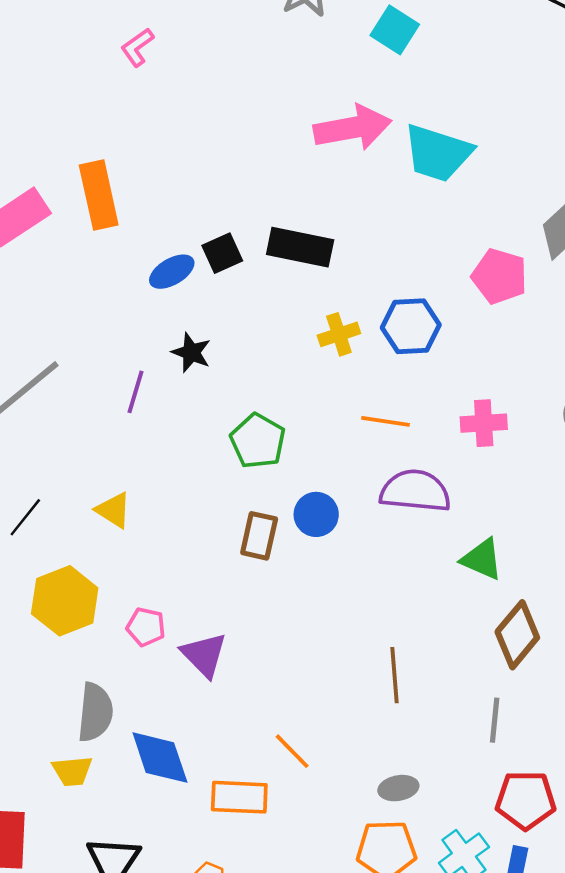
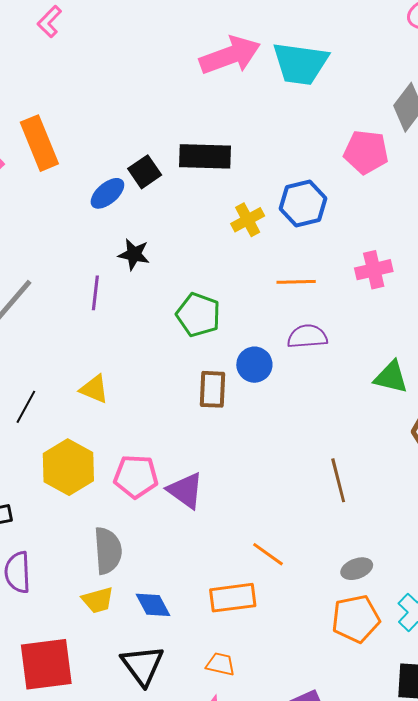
purple semicircle: (415, 491) -> (307, 336), moved, size x0.7
pink pentagon: (146, 627) -> (136, 476), size x1.4
blue diamond: (160, 758) -> (153, 605), moved, size x0.7

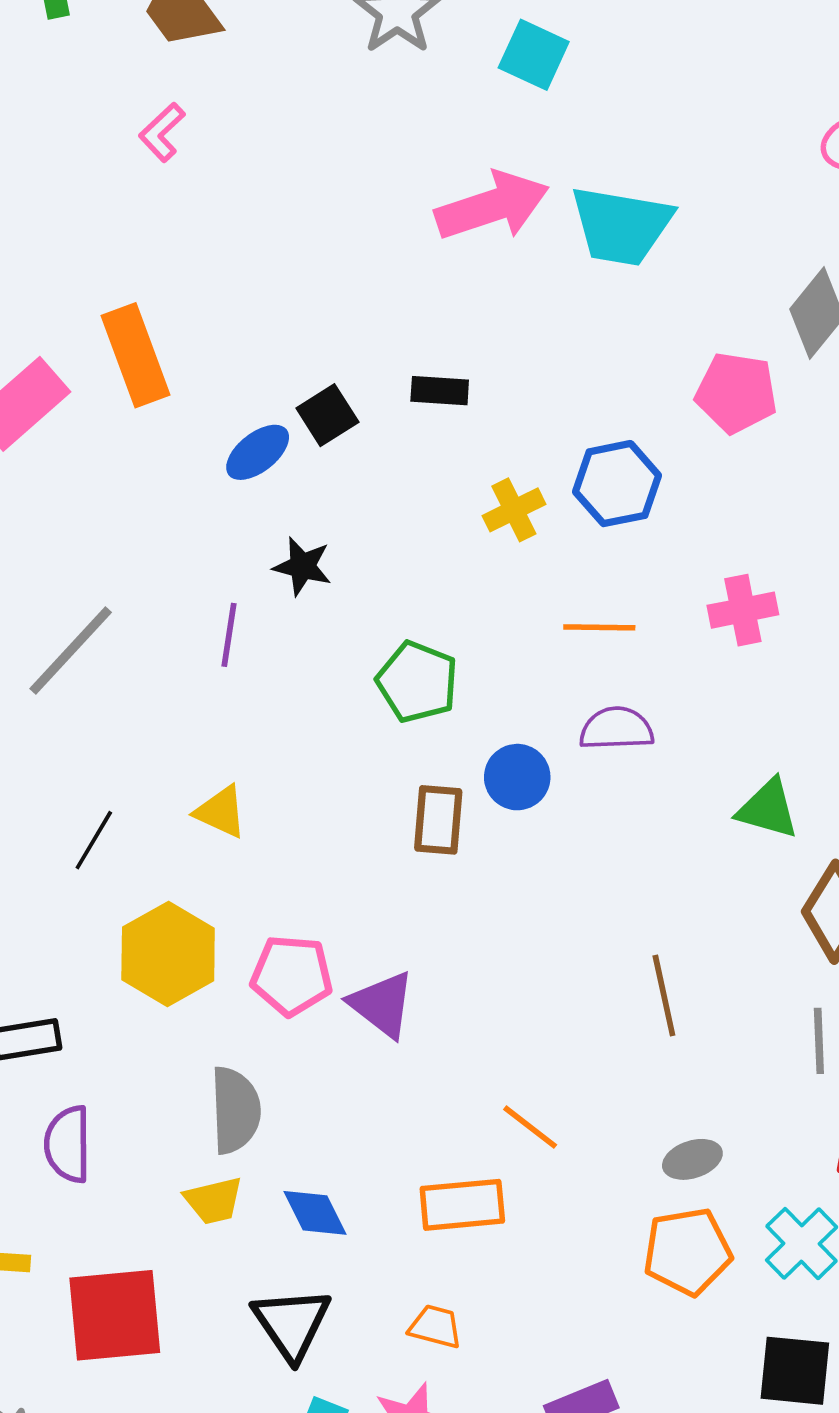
black rectangle: (205, 156) -> (440, 391), size x0.6

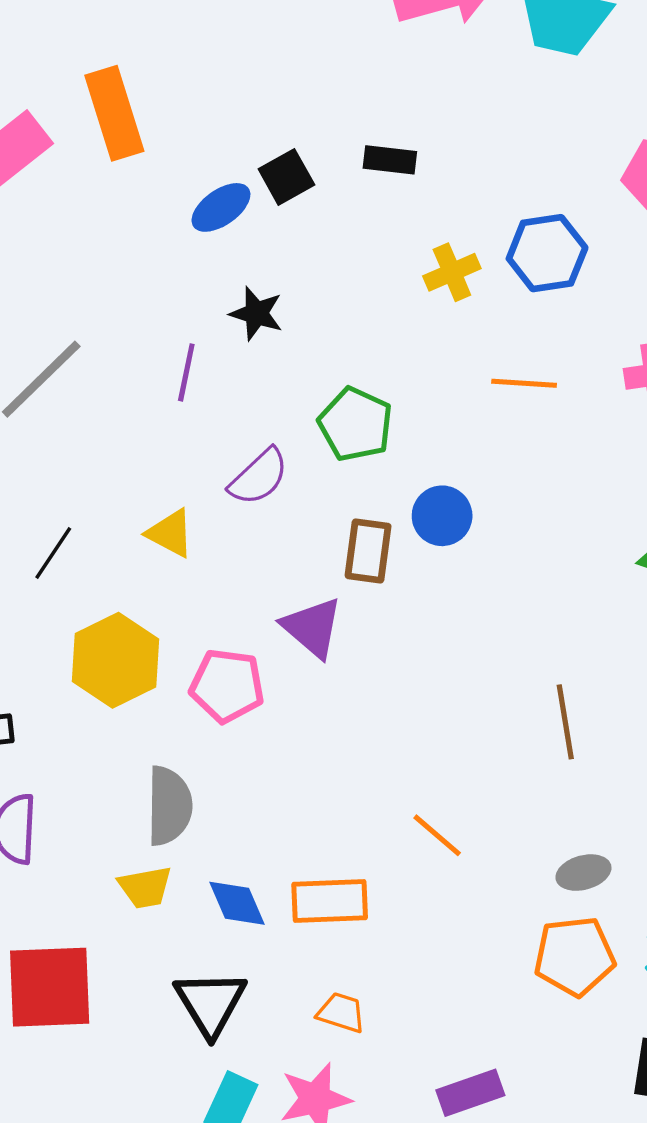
purple semicircle: (616, 729) -> (259, 477), moved, turned 136
purple triangle: (382, 1004) -> (312, 627), moved
orange rectangle: (462, 1205) -> (330, 901), moved

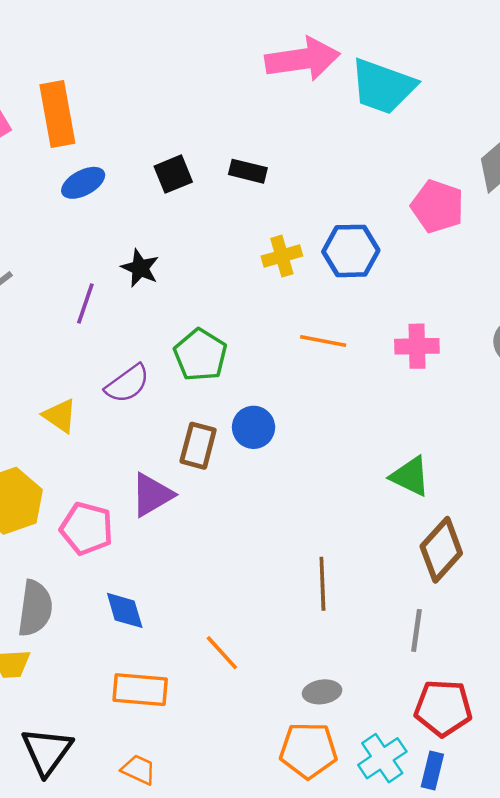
blue ellipse: (221, 207) -> (83, 183), moved
purple triangle: (312, 627) -> (152, 495), turned 42
blue diamond: (237, 903) -> (125, 610), moved

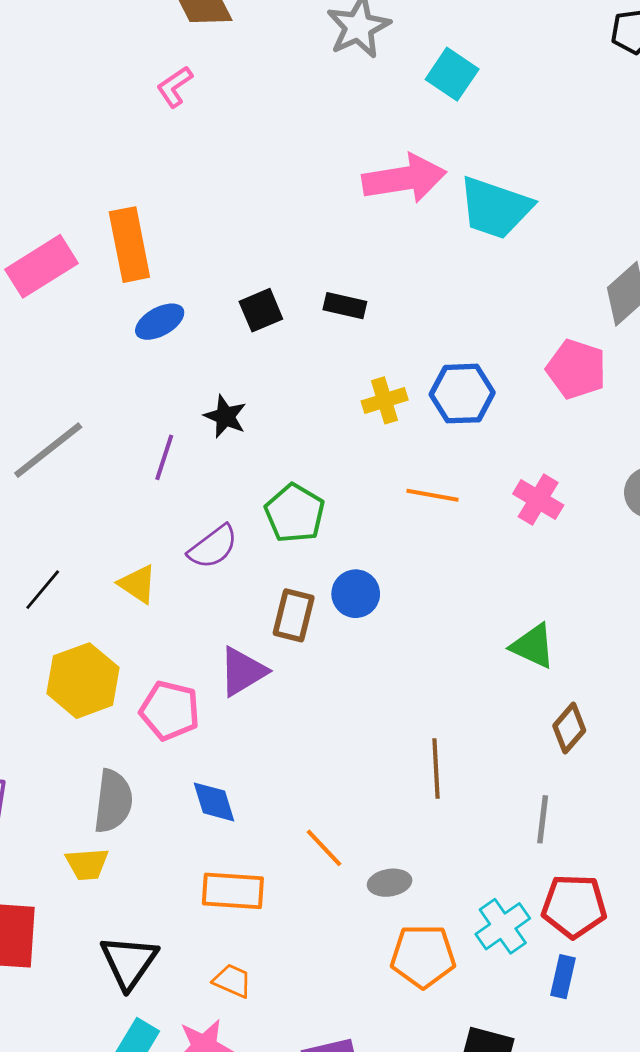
pink pentagon: (437, 206) -> (576, 369), moved
pink cross: (417, 346) -> (538, 500), turned 33
brown diamond: (441, 550) -> (569, 728), size x0.7
gray ellipse: (322, 692) -> (390, 883), moved
cyan cross: (382, 758) -> (503, 926), moved

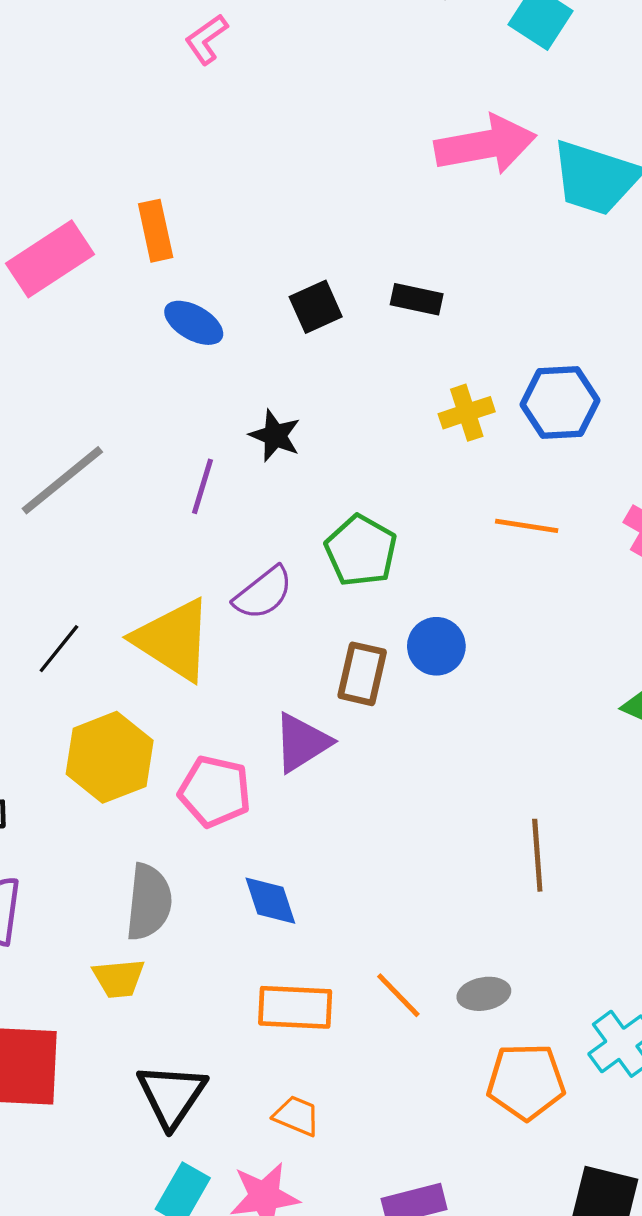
orange rectangle: (129, 245) -> (156, 231), size x0.7
blue ellipse: (160, 322) -> (194, 323), turned 60
yellow triangle: (138, 584) -> (173, 640), size x1.8
orange line: (324, 848) -> (398, 995), moved

